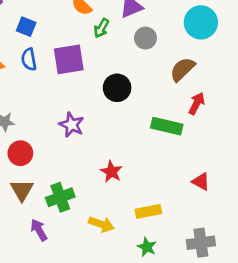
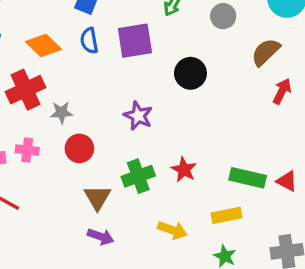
green rectangle: (167, 126) -> (248, 178), moved
brown triangle: (22, 190) -> (97, 197), moved
green cross: (60, 197) -> (138, 176), moved
purple arrow: (39, 230) -> (101, 237), turned 140

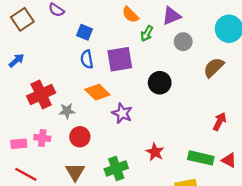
orange diamond: (43, 46) -> (97, 92), moved
red arrow: (282, 91) -> (220, 121), moved
green cross: (138, 176) -> (116, 168), moved
brown triangle: (97, 197) -> (75, 172), moved

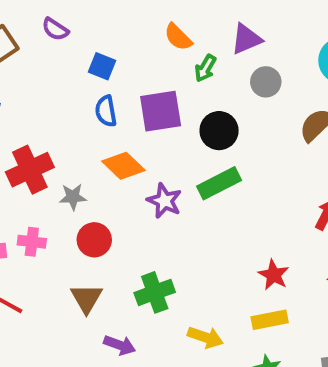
black circle: (160, 83) -> (219, 131), moved
red star: (155, 152) -> (274, 275), moved
green rectangle: (201, 158) -> (219, 183), moved, turned -40

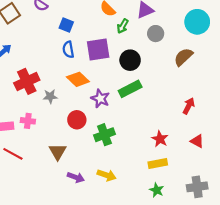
red circle: (94, 240) -> (77, 120), moved
green cross: (155, 292) -> (105, 135), moved
yellow arrow: (205, 337) -> (107, 175), moved

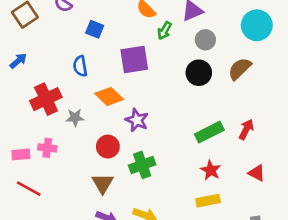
blue semicircle: (68, 49) -> (80, 66), moved
black circle: (130, 60) -> (199, 73), moved
green rectangle: (130, 89) -> (209, 132), moved
brown triangle: (58, 152) -> (103, 183), moved

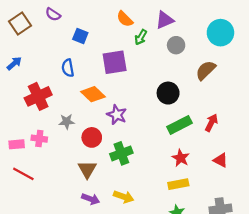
black circle: (199, 73) -> (168, 93), moved
gray star: (75, 118) -> (67, 122), moved

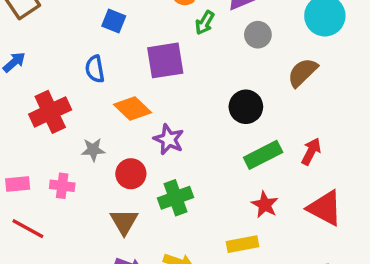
pink cross: (39, 139) -> (62, 186), moved
red triangle: (220, 160) -> (325, 208), size x1.6
yellow rectangle: (178, 184) -> (242, 244), moved

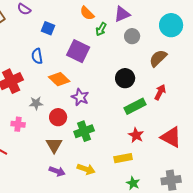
purple square: (165, 60) -> (78, 51), turned 35
red arrow: (311, 151) -> (160, 92), moved

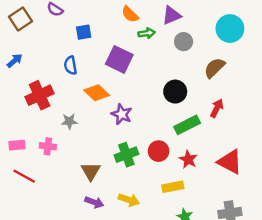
blue square: (48, 28) -> (84, 32), turned -32
green arrow: (101, 29) -> (147, 33), turned -128
red circle: (58, 117) -> (159, 151), moved

